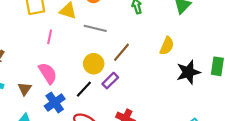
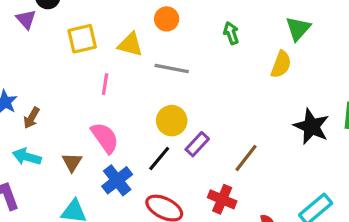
yellow semicircle: (167, 46) -> (281, 64), moved
brown line: (122, 52) -> (246, 158), moved
black star: (188, 72) -> (311, 126), turned -30

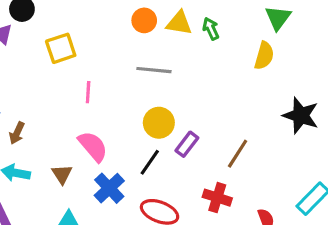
yellow triangle: (130, 45) -> (179, 23), moved

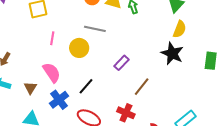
yellow semicircle: (264, 56) -> (180, 29), moved
black star: (301, 116) -> (172, 53), moved
yellow circle: (159, 123) -> (79, 48), moved
purple rectangle: (187, 144) -> (122, 63), moved

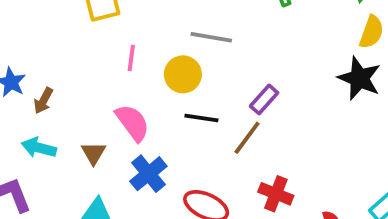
black line: (86, 86) -> (201, 118), moved, turned 60
brown line: (142, 87) -> (247, 138), moved

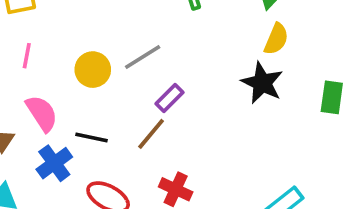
gray line: (211, 37) -> (143, 57), moved, turned -45
pink line: (131, 58) -> (27, 56), moved
black line: (201, 118) -> (91, 138), moved

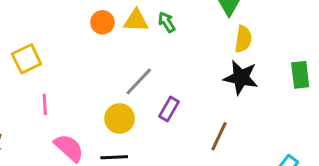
yellow circle: (93, 70) -> (120, 118), moved
brown line: (151, 134) -> (219, 136), moved

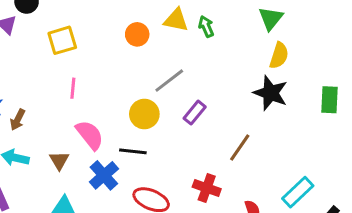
orange circle: (102, 22) -> (137, 34), moved

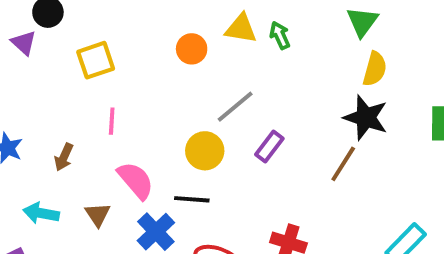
brown arrow: (18, 120) -> (64, 157), moved
brown line: (240, 147) -> (343, 164), moved

